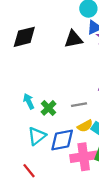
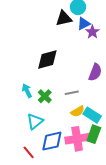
black diamond: (24, 37) -> (47, 59), moved
black triangle: (73, 39) -> (64, 18), moved
blue diamond: (62, 140) -> (52, 141), moved

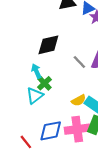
cyan arrow: (27, 91) -> (36, 71), moved
gray line: (72, 93) -> (79, 62), moved, turned 56
cyan triangle: (35, 121) -> (35, 96), moved

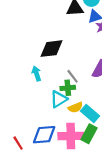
gray line: (79, 62) -> (73, 76), moved
green cross: (45, 83) -> (68, 88), moved, turned 32
cyan triangle: (35, 96) -> (59, 99), moved

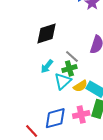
cyan arrow: (36, 73) -> (47, 66), moved, turned -112
pink cross: (71, 136) -> (81, 114), size x0.7

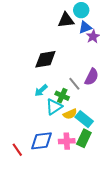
gray line: (72, 56) -> (74, 84), moved
green cross: (69, 68) -> (62, 96), turned 32

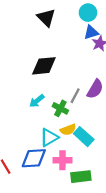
black triangle: (66, 20) -> (46, 18), moved, turned 48
gray line: (74, 84) -> (75, 96), turned 64
cyan triangle: (54, 107) -> (49, 137), moved
green rectangle: (84, 138) -> (81, 177), moved, turned 54

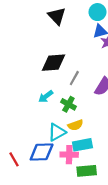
gray line: (75, 96) -> (74, 78), moved
cyan rectangle: (84, 137) -> (82, 145), moved, turned -54

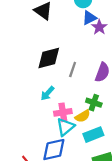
green cross: (68, 104) -> (94, 103), moved
pink cross: (69, 155) -> (63, 112), moved

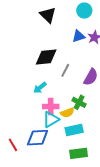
blue triangle: (89, 18) -> (79, 36), moved

